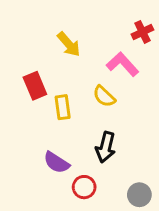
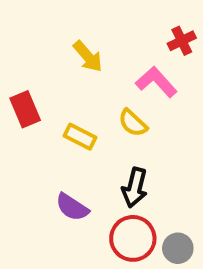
red rectangle: (35, 86) -> (25, 109), moved
yellow rectangle: (63, 107) -> (80, 137), turned -55
red circle: (84, 187) -> (133, 238), moved, size x1.5

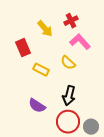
red cross: (182, 41) -> (71, 21), moved
red rectangle: (25, 109) -> (23, 48), moved

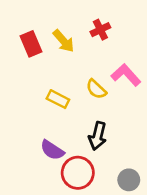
pink L-shape: (80, 42) -> (126, 75), moved
red rectangle: (23, 48) -> (31, 44), moved
red circle: (68, 122) -> (78, 173), moved

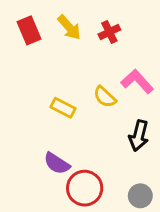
yellow arrow: (64, 41) -> (69, 27), moved
red rectangle: (31, 44) -> (29, 30), moved
black arrow: (98, 136) -> (139, 136), moved

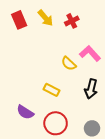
yellow rectangle: (63, 108) -> (51, 90), moved
purple semicircle: (57, 163) -> (25, 112), moved

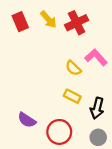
red cross: (72, 21) -> (77, 23), size x1.5
black arrow: (91, 89) -> (97, 108), moved
yellow rectangle: (51, 90) -> (72, 96), moved

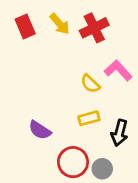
yellow rectangle: (72, 96) -> (89, 118), turned -42
purple semicircle: (27, 120) -> (40, 130), moved
gray circle: (98, 137) -> (102, 169), moved

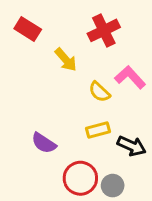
yellow arrow: (60, 24) -> (66, 60), moved
red rectangle: (25, 27) -> (28, 29), turned -35
black arrow: (119, 133) -> (132, 146), turned -80

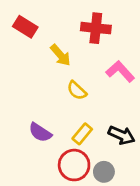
red cross: (104, 30) -> (96, 28), turned 32
yellow semicircle: (99, 92) -> (77, 90), moved
yellow rectangle: (98, 130) -> (82, 134), moved, turned -35

